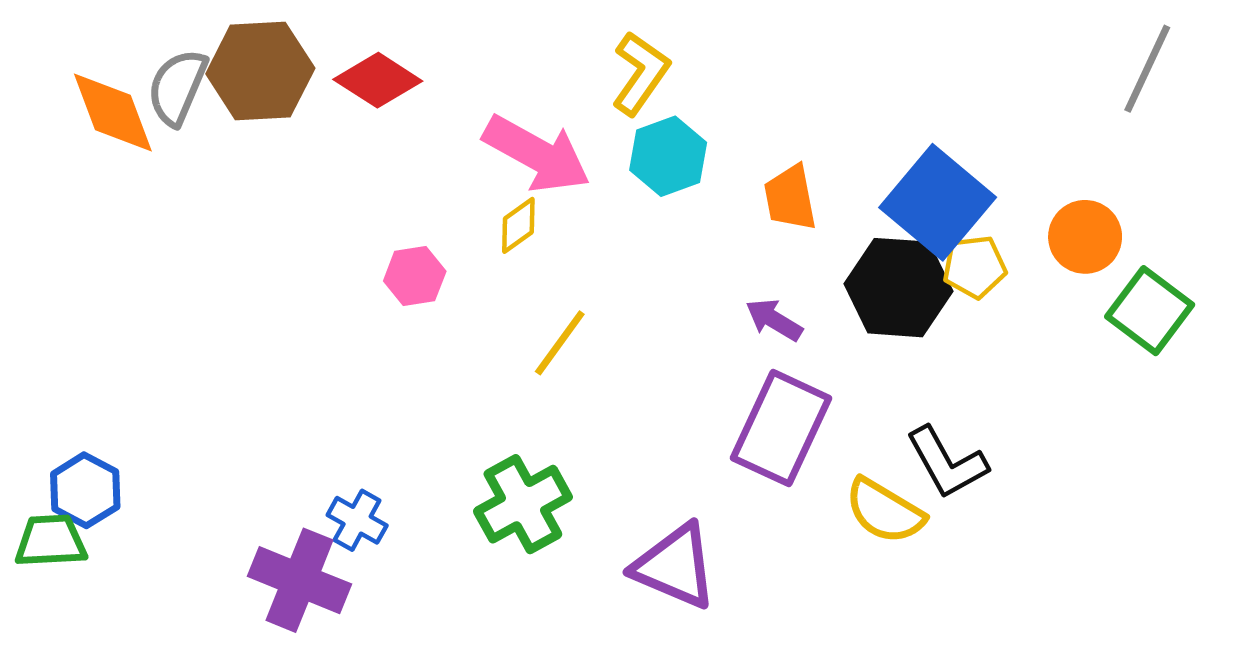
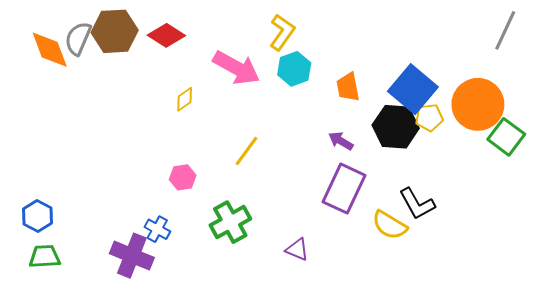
yellow diamond: (518, 225) -> (185, 99), moved
orange circle: (1085, 237) -> (478, 104), size x1.6
pink hexagon: (415, 276) -> (183, 177), moved
green trapezoid: (51, 541) -> (45, 257), moved
purple triangle: (675, 566) -> (297, 249), size x0.6

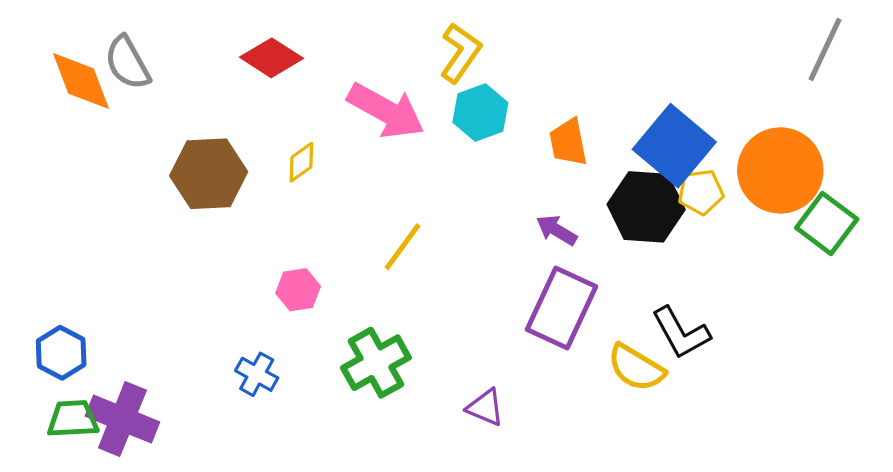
brown hexagon: (115, 31) -> (209, 174), moved
gray semicircle: (78, 38) -> (127, 63), turned -52
purple cross: (132, 256) -> (122, 419), moved

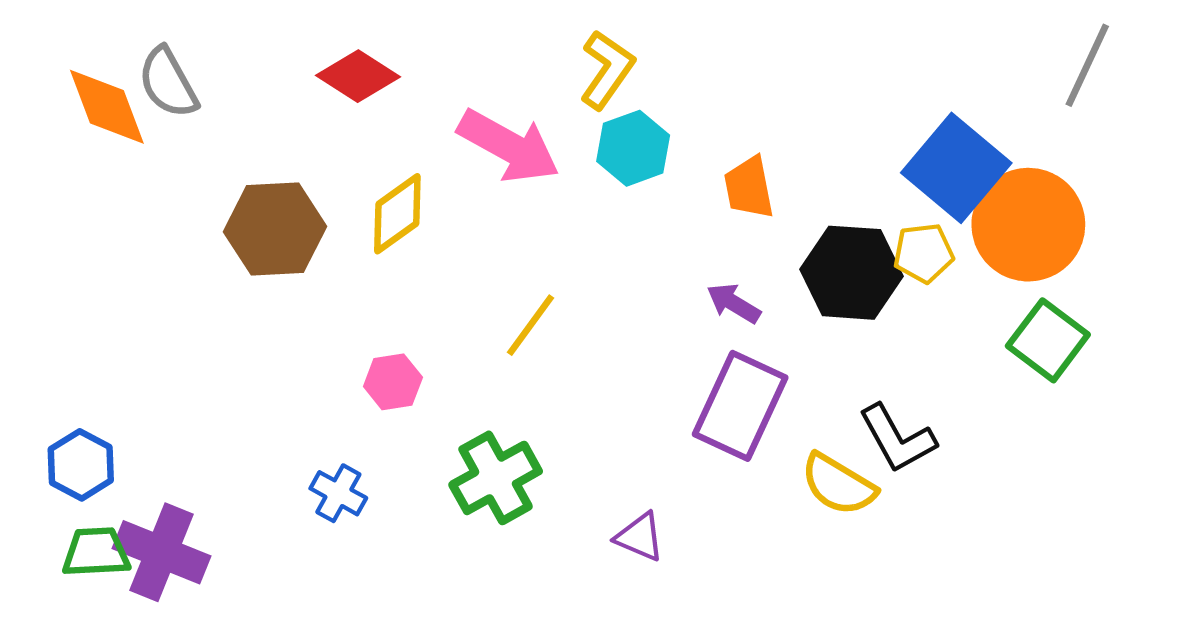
blue square: (674, 146) -> (956, 168), moved
yellow diamond: (301, 162) -> (397, 214), size x1.5
green square: (827, 223) -> (1048, 340), moved

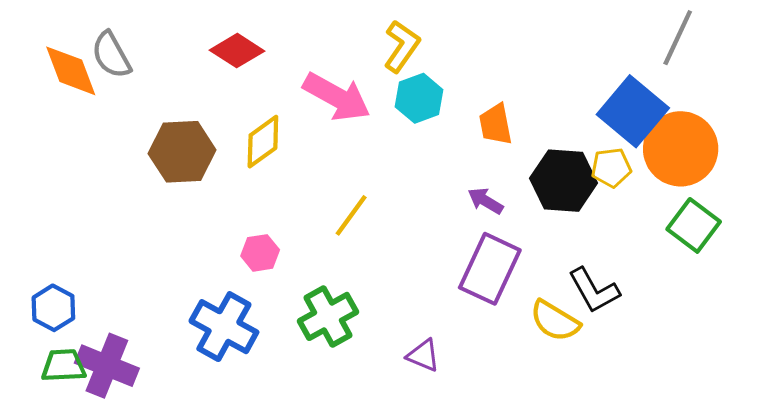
gray line: (1087, 65) -> (678, 38), moved
blue cross: (338, 493) -> (224, 327), size x1.8

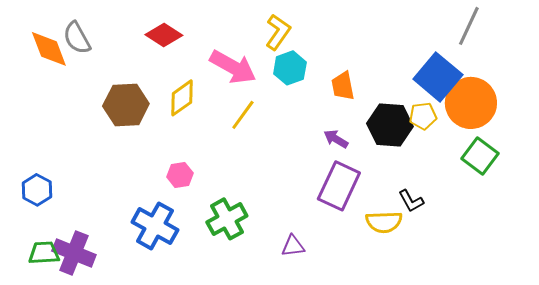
yellow line: (351, 215) -> (243, 115), moved
black L-shape: (594, 290) -> (411, 201), size x0.7
blue hexagon: (53, 308) -> (37, 190), moved
yellow semicircle: (555, 321) -> (384, 222), turned -33
purple triangle: (423, 355) -> (293, 246), turned -30

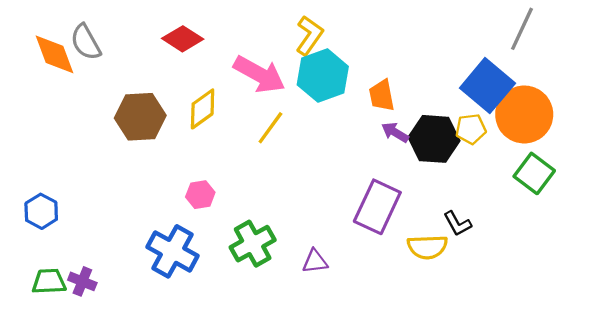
cyan hexagon: (290, 68) -> (323, 76), size x1.4
purple arrow: (336, 139) -> (395, 132), moved
purple triangle: (293, 246) -> (315, 261), moved
purple cross: (74, 253) -> (82, 281), size x0.6

